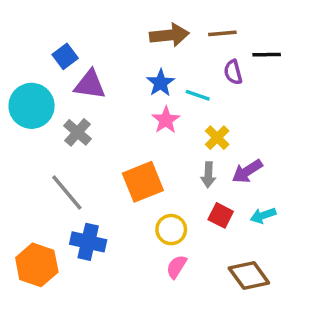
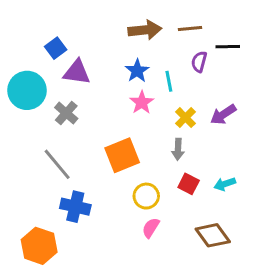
purple semicircle: (233, 72) -> (199, 62), turned 30
cyan line: (198, 95) -> (169, 81), turned 60
purple arrow: (247, 171) -> (223, 115), moved
orange hexagon: (37, 265) -> (39, 246), moved

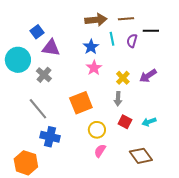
cyan line: (169, 81) -> (112, 39), moved

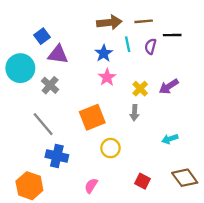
red square: (125, 122) -> (142, 181), moved
pink semicircle: (100, 151) -> (91, 186), moved
brown diamond: (141, 156) -> (185, 178), moved

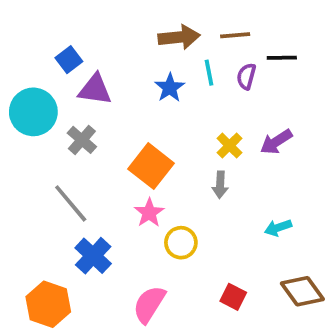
pink star: (107, 77) -> (149, 213), moved
orange square: (92, 117) -> (151, 166), moved, turned -30
blue cross: (57, 156) -> (93, 256), turned 30
pink semicircle: (91, 186) -> (149, 304), size x1.5

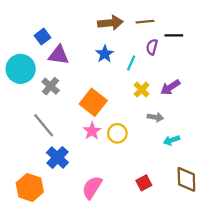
cyan line: (209, 73) -> (131, 63), moved, turned 35
gray arrow: (220, 185) -> (155, 117), moved, turned -84
yellow circle: (181, 243) -> (117, 133), moved
brown diamond: (302, 291) -> (186, 179), turned 35
red square: (233, 297) -> (144, 183), turned 35

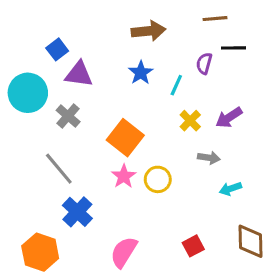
brown line: (145, 22) -> (215, 19), moved

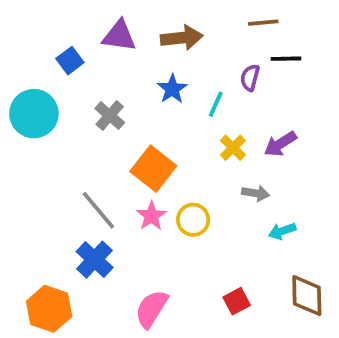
purple triangle: (79, 74) -> (119, 36), moved
gray cross: (68, 116) -> (110, 116), moved
gray line: (59, 169) -> (98, 210), moved

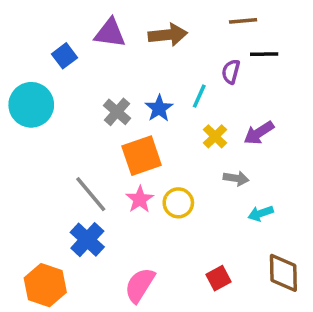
blue star: (172, 89) -> (159, 108), moved
gray cross: (110, 116) -> (117, 112), moved
orange square: (153, 169) -> (142, 156), turned 33

